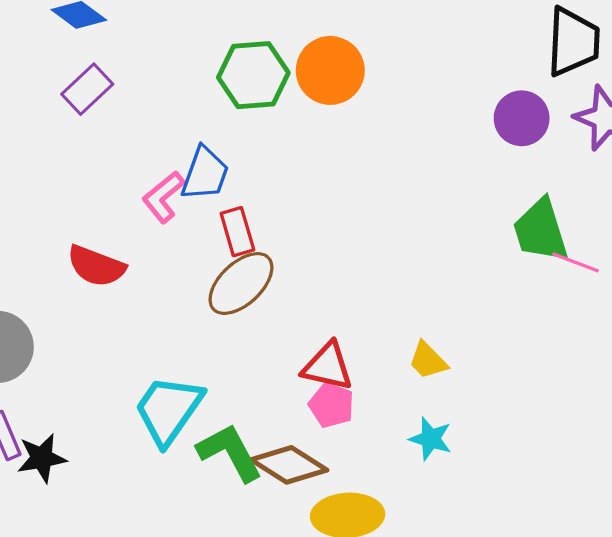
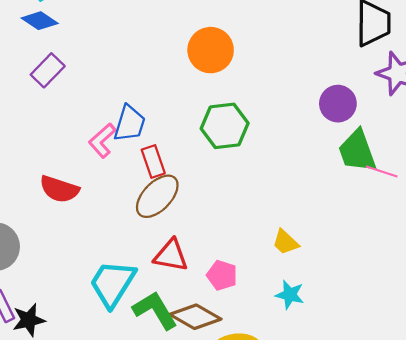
green hexagon: (253, 75) -> (225, 126), moved
purple circle: (522, 118) -> (338, 104), moved
red triangle: (328, 366) -> (171, 255), moved

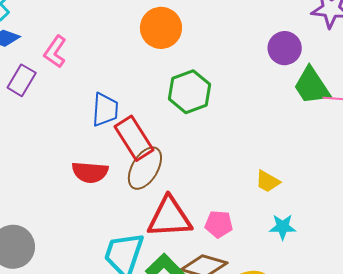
pink L-shape: (102, 141) -> (55, 52), moved
red rectangle: (153, 161) -> (134, 138), size x1.5
red semicircle: (59, 189) -> (90, 172), moved
red triangle: (171, 255) -> (169, 217), size x1.4

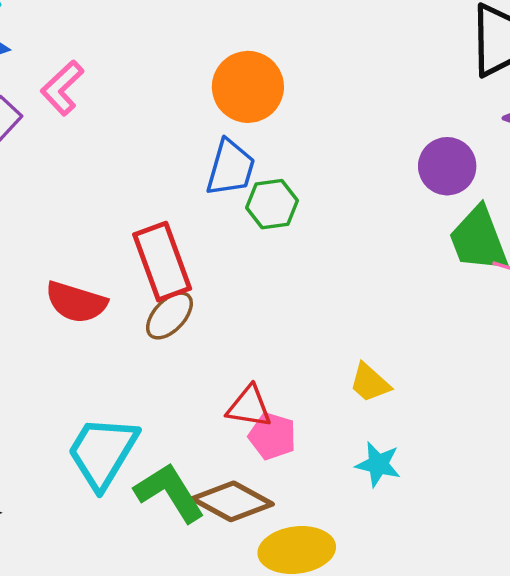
green hexagon: (189, 92) -> (272, 204), size x0.7
blue trapezoid: (105, 110) -> (231, 168), moved
brown ellipse: (145, 168) -> (169, 315), size x0.7
red triangle: (169, 217) -> (249, 407), moved, size x0.6

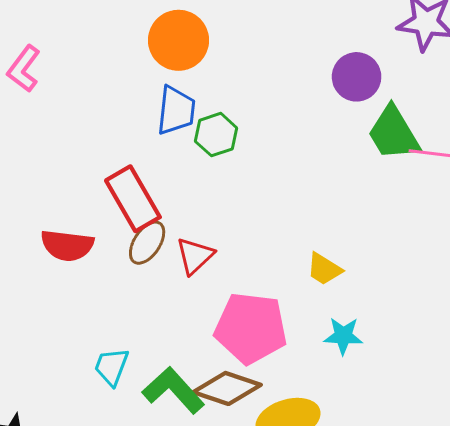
red triangle: (249, 407) -> (195, 256), moved, turned -42
pink pentagon: (272, 436) -> (251, 328), size x1.8
cyan trapezoid: (103, 452) -> (112, 367), size x0.6

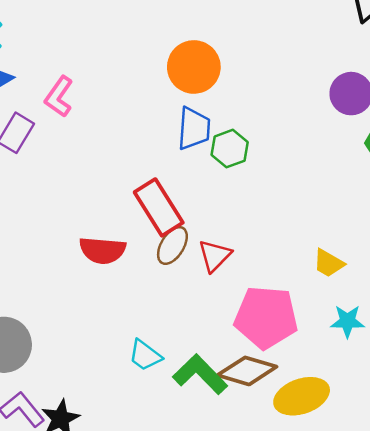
cyan trapezoid: (112, 367) -> (145, 355), turned -72

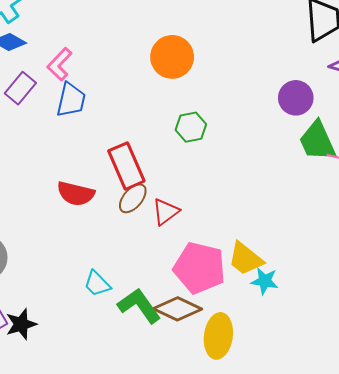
blue trapezoid: (194, 129) -> (71, 100), moved
yellow trapezoid: (329, 263) -> (245, 259), moved, size x1.4
yellow ellipse: (302, 396) -> (218, 336), turned -72

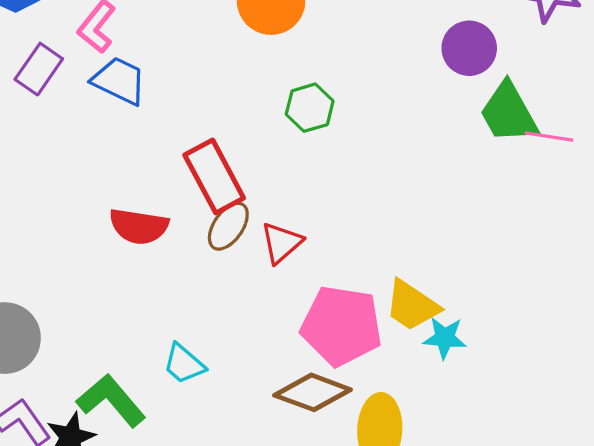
blue trapezoid: (71, 100) -> (119, 81), turned -72
green L-shape: (139, 306) -> (111, 400), moved

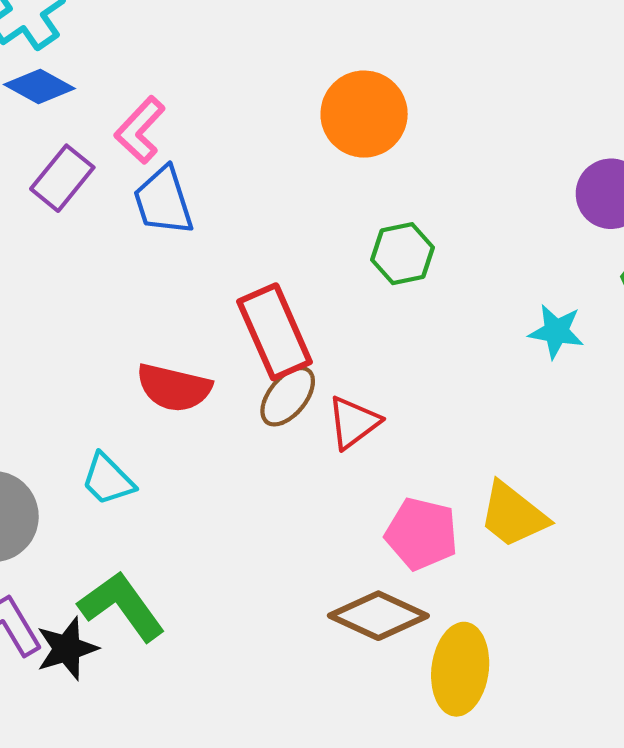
blue trapezoid: (119, 81) -> (163, 201), turned -138
pink pentagon: (341, 326) -> (422, 534), size x0.7
cyan star: (445, 338) -> (556, 331), moved
cyan trapezoid: (184, 364) -> (108, 480), moved

